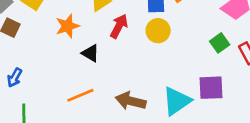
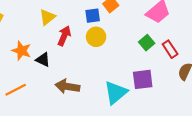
orange star: (67, 26) -> (22, 51), moved, turned -30
orange line: (80, 95) -> (16, 90), moved
brown arrow: (131, 101) -> (67, 86), moved

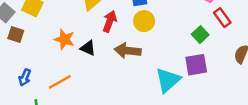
green square: (147, 43) -> (200, 35), moved
red rectangle: (170, 49) -> (222, 18), moved
brown arrow: (67, 86) -> (128, 51), moved

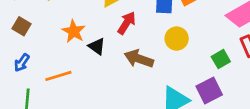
yellow circle: (144, 21) -> (177, 39), moved
brown square: (16, 35) -> (22, 26), moved
purple square: (196, 65) -> (209, 91), turned -30

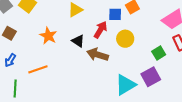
red arrow: (127, 23) -> (101, 30), moved
black triangle: (97, 46) -> (78, 41), moved

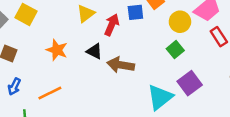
red arrow: (101, 30) -> (112, 25), moved
yellow circle: (125, 39) -> (180, 22), moved
green square: (159, 53) -> (175, 50), moved

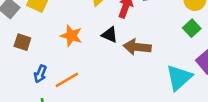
blue arrow: (14, 87) -> (40, 74), moved

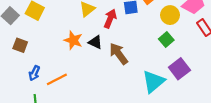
orange star: (71, 36) -> (73, 40), moved
brown arrow: (137, 47) -> (119, 54), turned 45

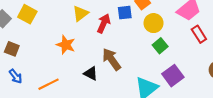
yellow circle: (170, 15) -> (153, 23), moved
black triangle: (95, 42) -> (91, 73), moved
blue arrow: (34, 73) -> (16, 76), moved, turned -64

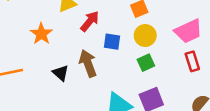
blue square: (125, 13) -> (112, 42), moved

